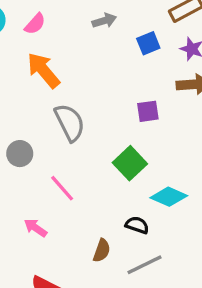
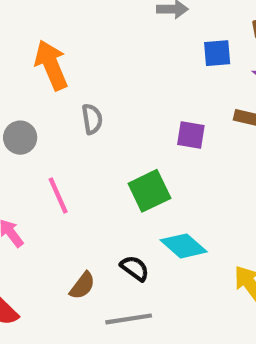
orange arrow: (43, 70) -> (51, 65), moved
gray semicircle: (70, 123) -> (92, 119), size x0.6

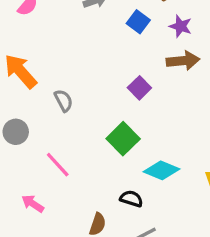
blue square: (217, 53) -> (138, 22), turned -30
purple square: (191, 135) -> (139, 88), turned -35

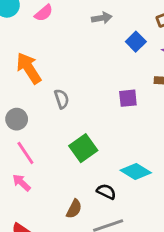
purple square: (139, 88) -> (128, 98), turned 30
green square: (123, 139) -> (83, 148), moved
pink line: (58, 165) -> (25, 153), moved

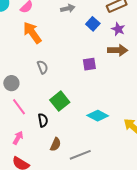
orange arrow: (29, 68) -> (32, 33), moved
pink arrow: (22, 183) -> (18, 138), moved, turned 80
black semicircle: (106, 192) -> (43, 120), moved, turned 56

